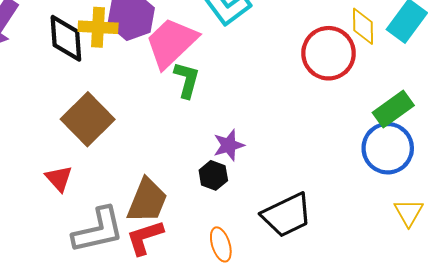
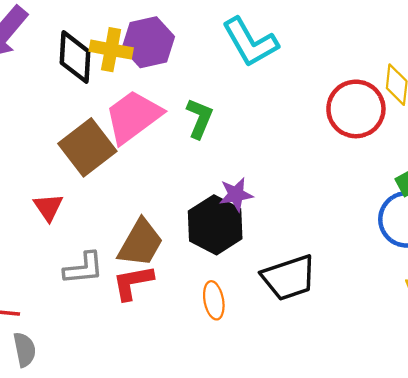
pink trapezoid: (171, 43) -> (133, 117), moved
black hexagon: (213, 175) -> (215, 225), size x1.8
gray L-shape: (98, 230) -> (84, 268), size x0.7

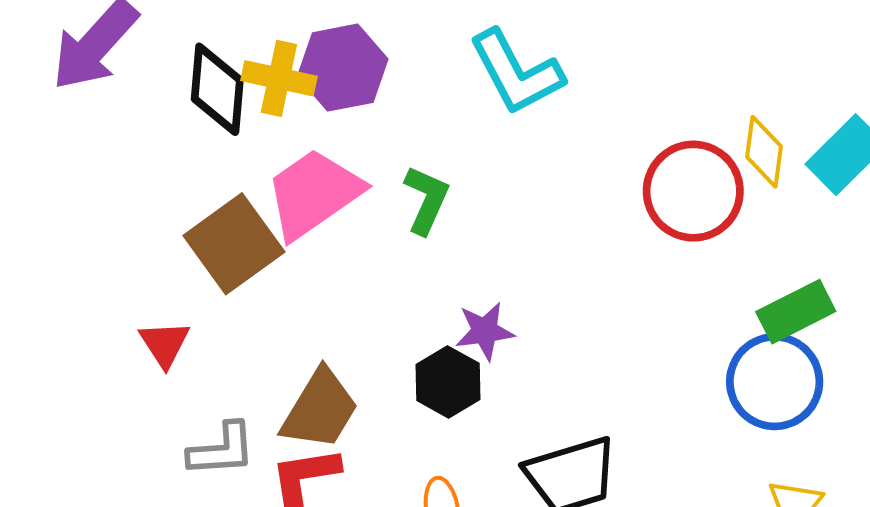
black hexagon: (215, 225) -> (448, 382), size x0.7

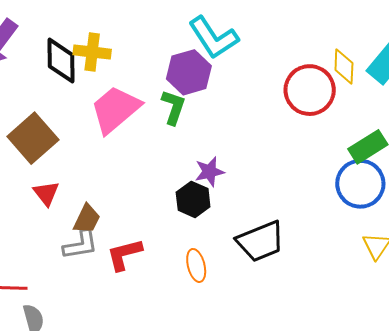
purple hexagon: (343, 68) -> (189, 72), moved
brown square: (234, 244) -> (33, 138), moved
brown trapezoid: (320, 409) -> (87, 219), moved, size x0.7

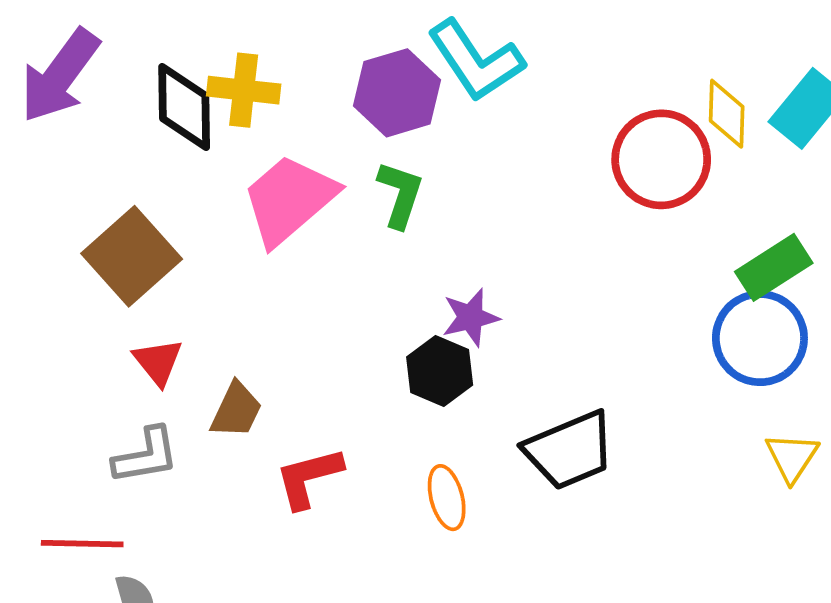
purple hexagon: (189, 72) -> (397, 93), moved
gray L-shape: (80, 245) -> (146, 456), moved

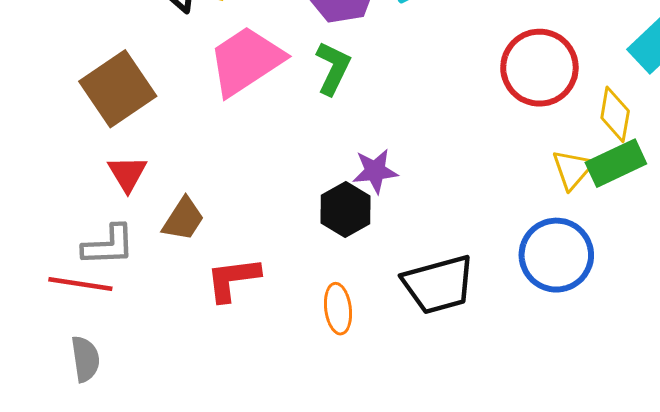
yellow diamond: (727, 114) -> (615, 114), moved
blue circle: (760, 338) -> (556, 255), moved
yellow triangle: (792, 457) -> (573, 169), moved
red line: (82, 544) -> (80, 284), moved

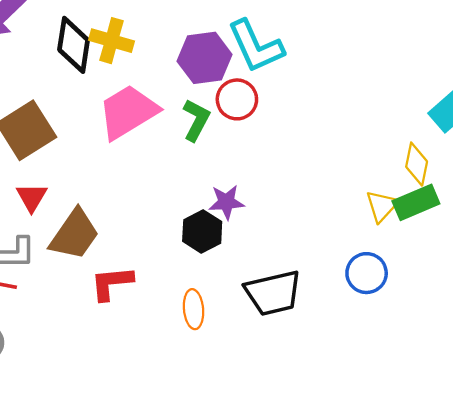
red circle: (539, 68) -> (237, 99), moved, size x0.7
brown trapezoid: (183, 219) -> (74, 235), size x1.5
blue circle: (556, 255) -> (367, 273), size x0.7

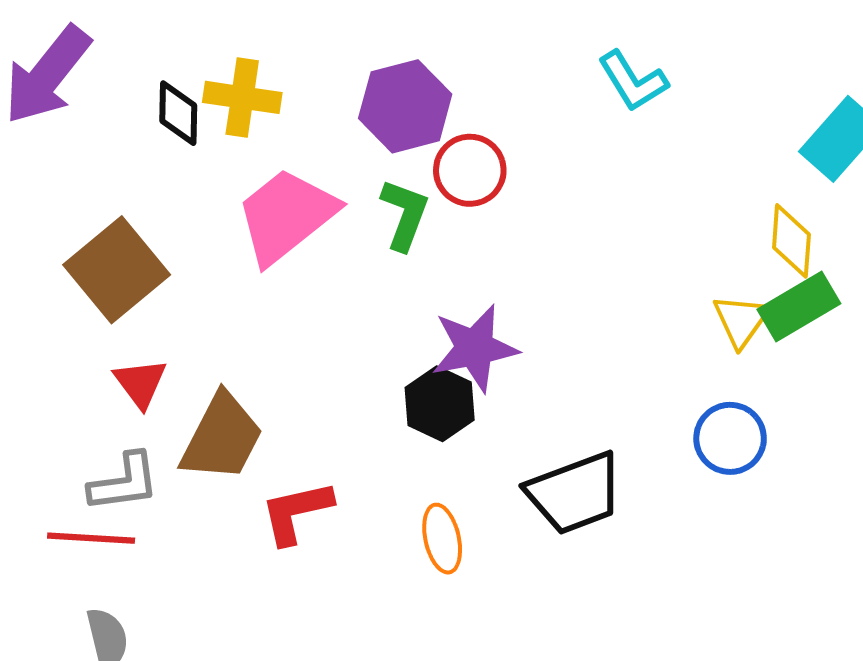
black diamond: (74, 45) -> (178, 113), size x0.7
cyan L-shape: (256, 46) -> (633, 81), moved, size x0.7
purple star: (226, 202) -> (475, 348), size x1.4

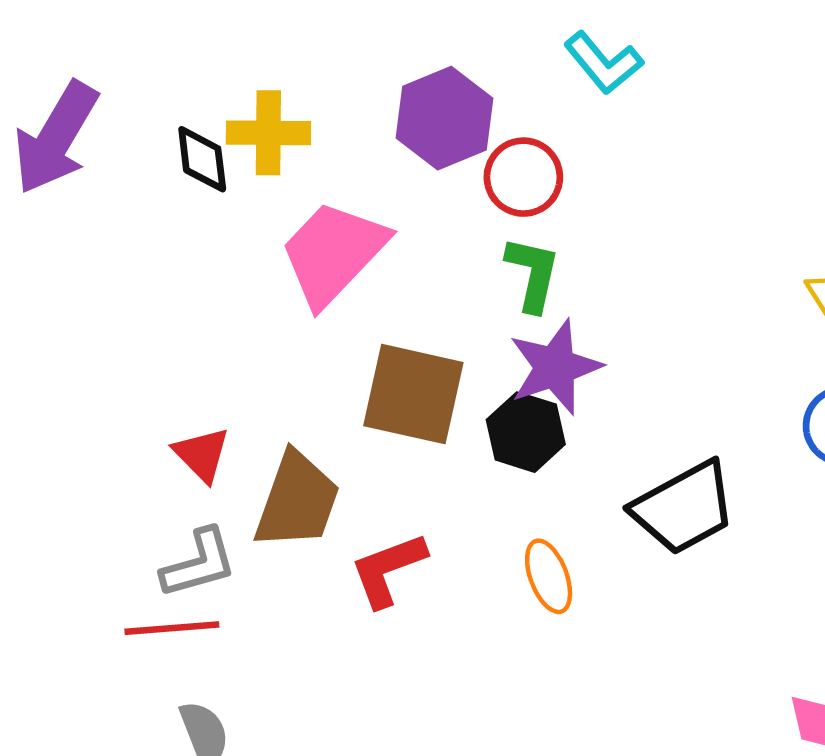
cyan L-shape: (633, 81) -> (603, 63), moved
green L-shape: (405, 214) -> (533, 274), moved
brown square: (117, 270) -> (413, 394), moved, turned -30

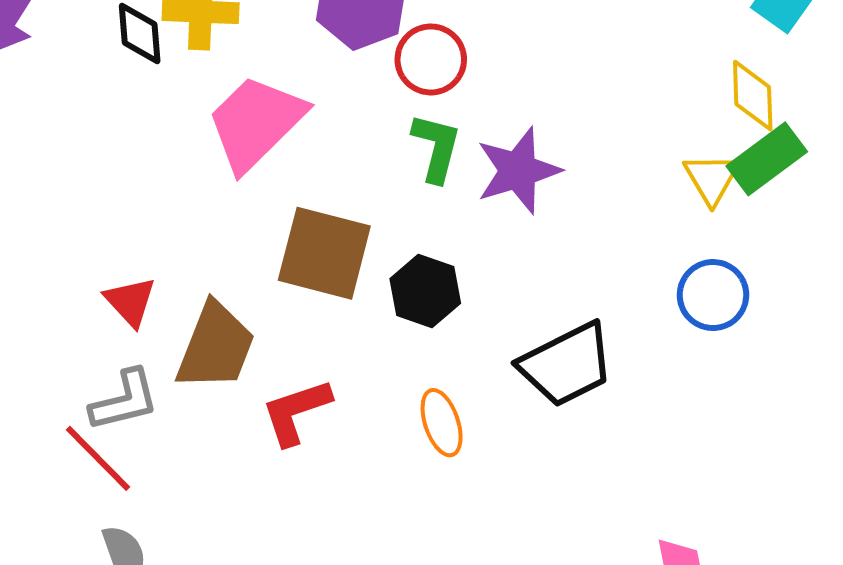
purple star: (555, 367) -> (518, 171), moved
red line: (172, 628) -> (98, 458), turned 48

